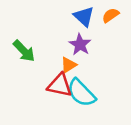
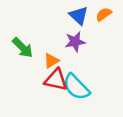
purple star: (80, 45) -> (75, 42), turned 30
orange triangle: (69, 65) -> (51, 61), moved

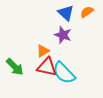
purple star: (75, 42) -> (63, 35), turned 30
green arrow: (23, 48) -> (15, 67), moved

